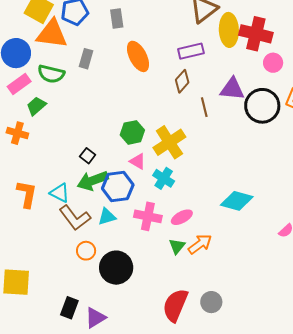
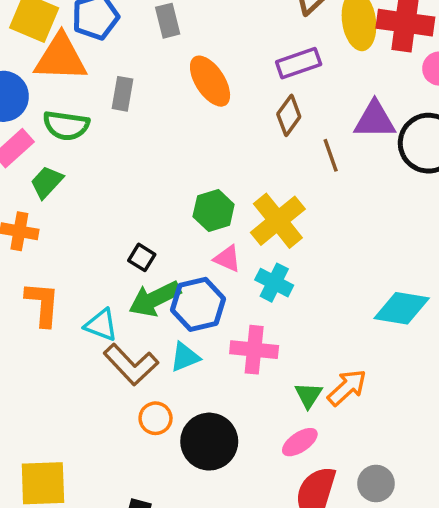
orange L-shape: (27, 194) -> (43, 304), moved
pink ellipse: (182, 217) -> (300, 442), moved

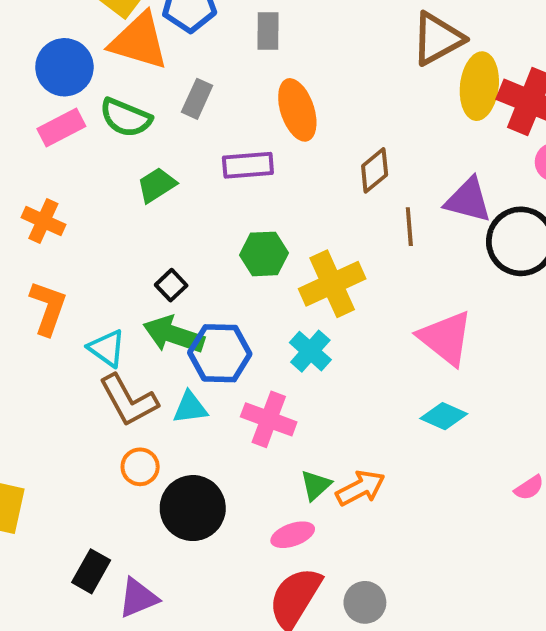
purple rectangle: (299, 63) -> (248, 165), moved
green trapezoid: (47, 182) -> (157, 185), moved
pink triangle: (227, 259) -> (446, 338), moved, size x1.8
green arrow: (155, 299) -> (174, 335), turned 30
cyan diamond: (402, 308) -> (444, 416), size x0.7

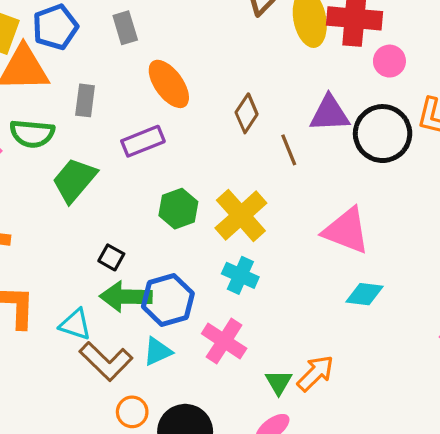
green trapezoid: (157, 185) -> (74, 180), size x1.4
pink cross: (269, 419) -> (224, 341), turned 30

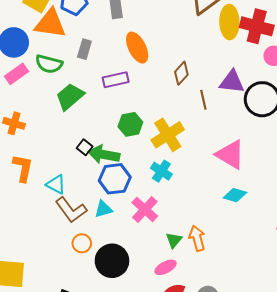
green arrow: (126, 297) -> (104, 154), moved
orange arrow: (315, 373) -> (197, 238), turned -70

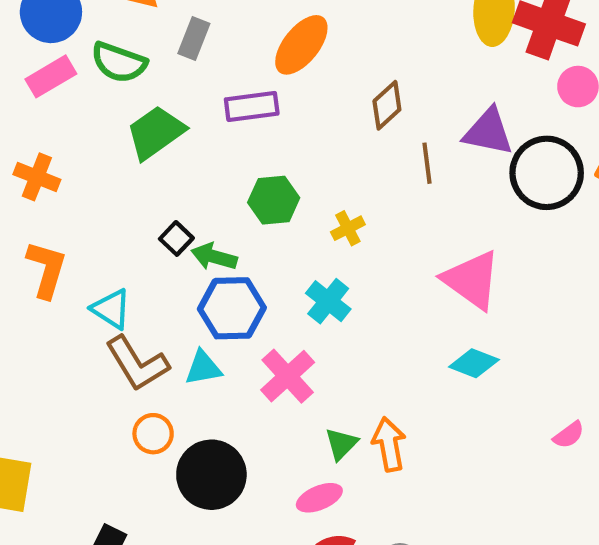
orange ellipse: (137, 48) -> (301, 45), turned 60
yellow cross: (168, 135) -> (348, 228), size x0.5
green arrow: (104, 154) -> (214, 257), size x0.7

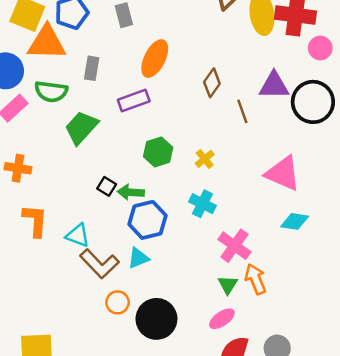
pink cross: (288, 376) -> (234, 246), moved

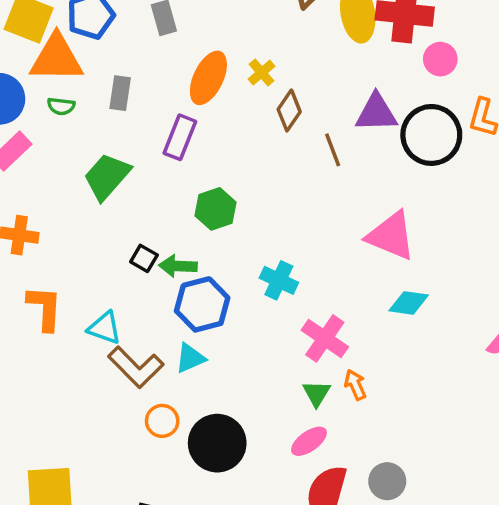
green semicircle: (51, 91) -> (61, 106), moved, size x0.6
purple rectangle: (134, 100) -> (180, 137), turned -48
yellow cross: (205, 159) -> (262, 73), moved
orange arrow: (256, 279) -> (355, 385), size x0.7

